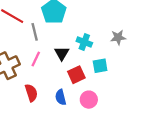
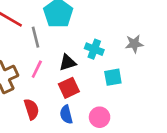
black triangle: (62, 53) -> (68, 62), turned 42
red square: (76, 75) -> (69, 88), moved

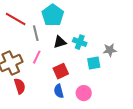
gray star: (134, 44) -> (110, 50), moved
black triangle: (68, 62) -> (60, 42), moved
red semicircle: (32, 109) -> (20, 86), moved

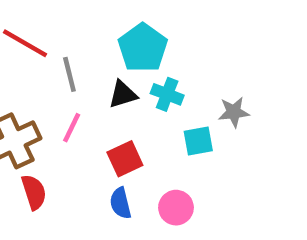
cyan pentagon: (53, 15) -> (143, 48), moved

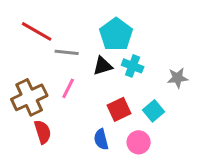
gray line: (69, 74) -> (67, 52), turned -70
cyan square: (198, 141) -> (154, 111), moved, turned -30
red square: (125, 159) -> (119, 109), moved

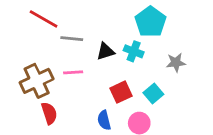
cyan pentagon: (116, 34) -> (150, 22), moved
pink line: (68, 88) -> (73, 72), turned 60

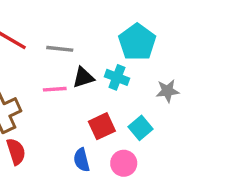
gray line: (72, 39) -> (60, 49), moved
pink line: (73, 72) -> (55, 89), moved

